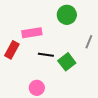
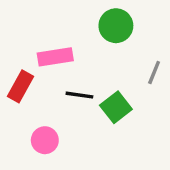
pink circle: (37, 88) -> (45, 140), moved

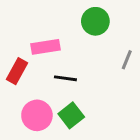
green square: (116, 107) -> (71, 115), moved
pink circle: (45, 140) -> (37, 115), size x1.4

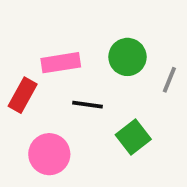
green circle: (95, 21) -> (127, 57), moved
green square: (71, 115) -> (133, 137), moved

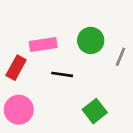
green square: (133, 137) -> (95, 111), moved
pink circle: (49, 154) -> (19, 110), moved

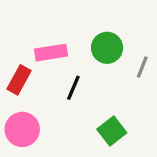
black line: (62, 74) -> (73, 88), turned -75

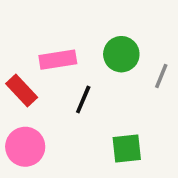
red rectangle: (19, 80) -> (22, 90), turned -72
green square: (112, 131) -> (127, 149), turned 32

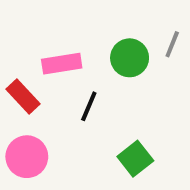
gray line: (161, 76) -> (172, 44), moved
green square: (127, 149) -> (135, 159), turned -32

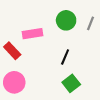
green circle: (130, 58) -> (66, 20), moved
black line: (89, 106) -> (65, 57), moved

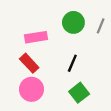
red rectangle: (12, 51) -> (29, 63), moved
pink circle: (14, 82) -> (31, 89), moved

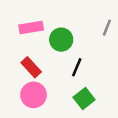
green circle: (73, 22) -> (61, 40), moved
pink rectangle: (36, 37) -> (31, 28), moved

